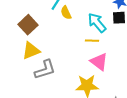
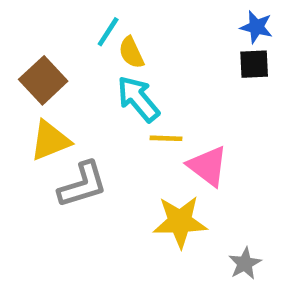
cyan arrow: (97, 23) -> (138, 99), moved
yellow line: (92, 41) -> (166, 138), moved

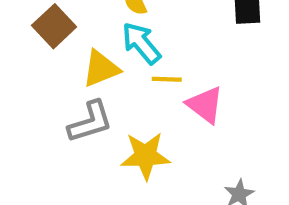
yellow triangle: (50, 141) -> (101, 69), moved
yellow star: (180, 222) -> (146, 156), moved

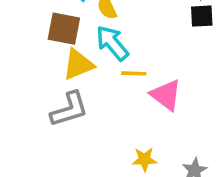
brown square: (54, 26) -> (64, 29), moved, turned -36
yellow star: (146, 156) -> (144, 159), moved, size x0.6

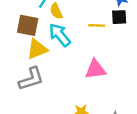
yellow line: (134, 73) -> (97, 25), moved
pink triangle: (166, 95) -> (95, 69), turned -45

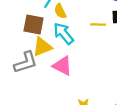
pink triangle: (95, 69) -> (62, 66), moved, turned 35
gray L-shape: (31, 79) -> (26, 62), moved

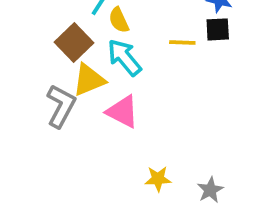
brown square: (33, 25) -> (74, 43), turned 35
gray L-shape: (26, 62) -> (61, 106), turned -45

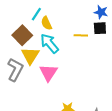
yellow triangle: (89, 80) -> (30, 55), turned -36
pink triangle: (123, 112) -> (48, 73), turned 36

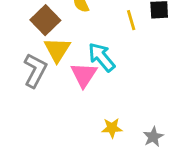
yellow line: (81, 35) -> (131, 20), turned 72
cyan arrow: (50, 43) -> (102, 57), moved

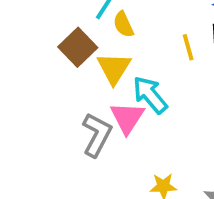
yellow triangle: (57, 50) -> (114, 68), moved
gray L-shape: (35, 70) -> (97, 135), moved

